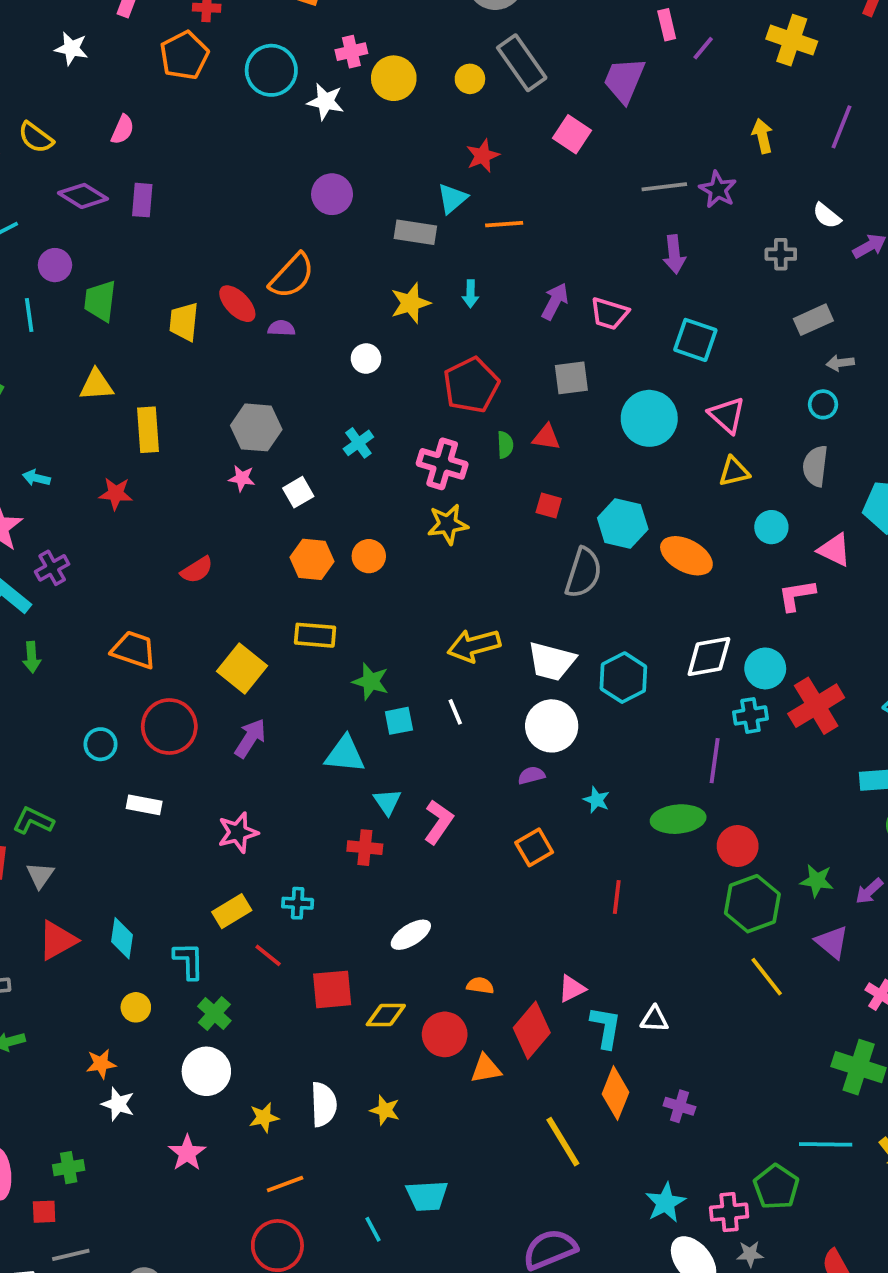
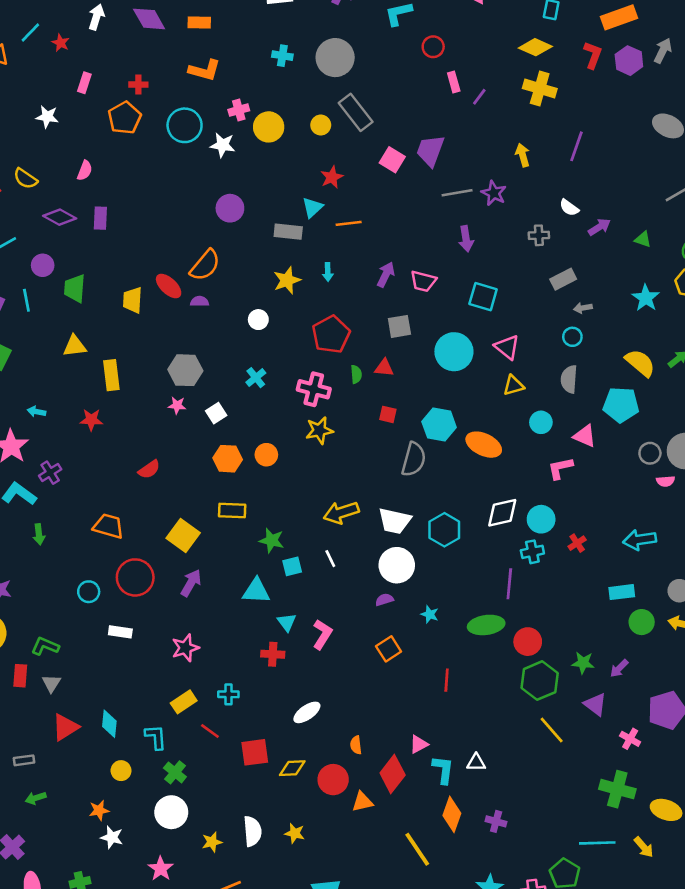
purple trapezoid: (624, 80) -> (430, 151), moved
red cross: (816, 706) -> (577, 543), size x0.5
orange semicircle: (480, 986) -> (356, 745), turned -102

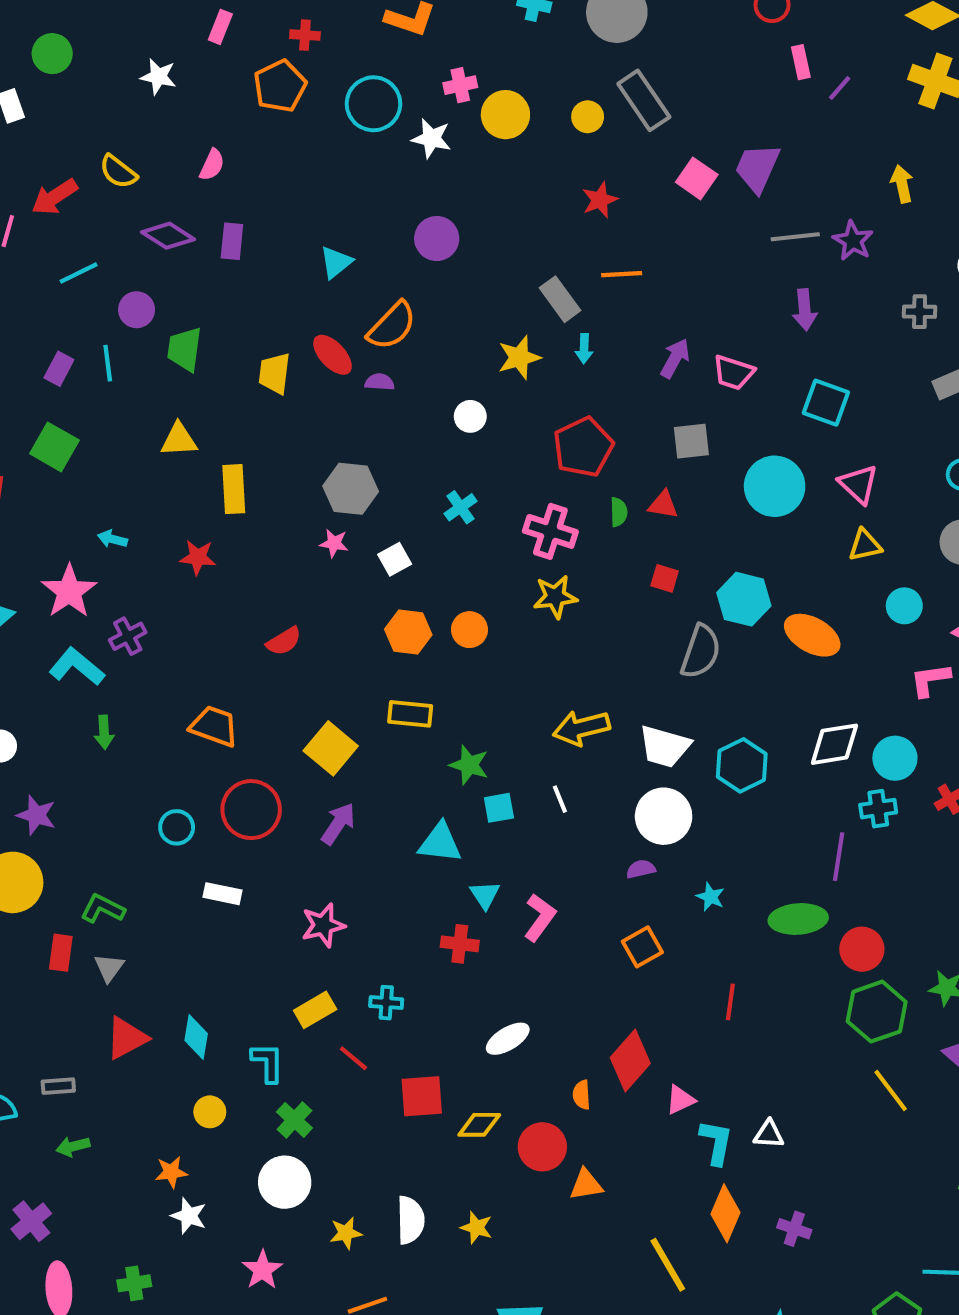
cyan triangle: (312, 207) -> (336, 262), moved
gray rectangle: (288, 232) -> (560, 299), moved, turned 44
red diamond: (393, 774) -> (630, 1060), moved

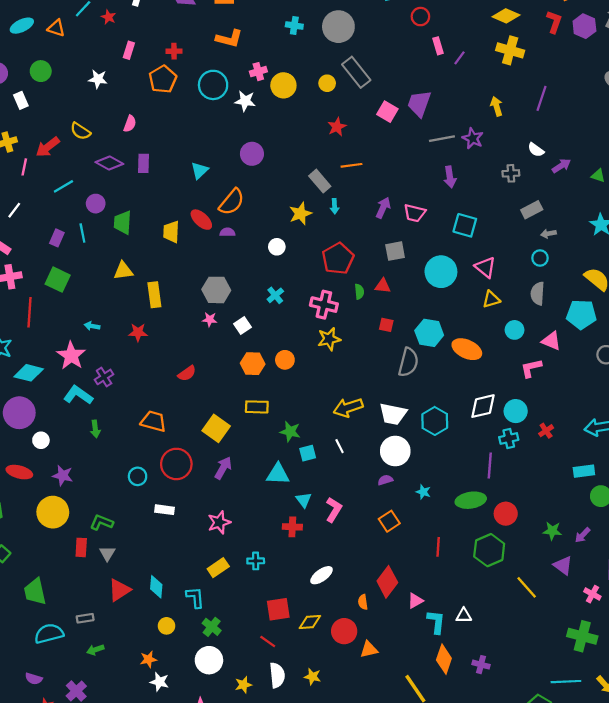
green hexagon: (877, 1012) -> (489, 550), moved
red line: (353, 1058) -> (268, 642), moved

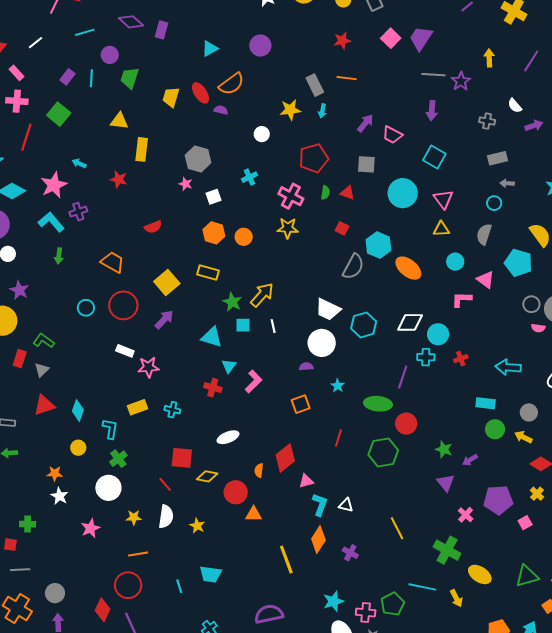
yellow arrow: (348, 408) -> (262, 295), moved, turned 136
white rectangle: (164, 510) -> (125, 351), moved
yellow line: (527, 587) -> (397, 528), moved

